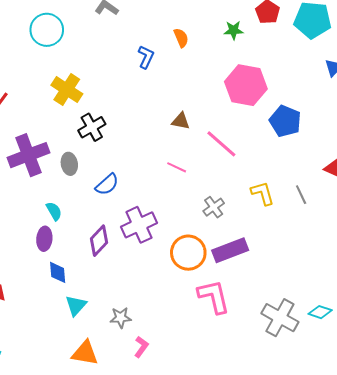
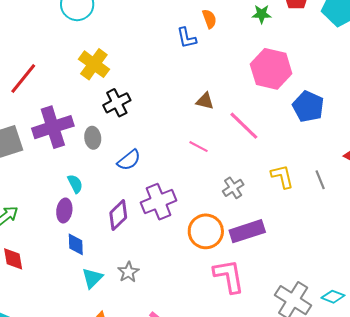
blue L-shape: (146, 57) -> (187, 38), moved, turned 140
gray star: (121, 318) -> (128, 272), moved, turned -30

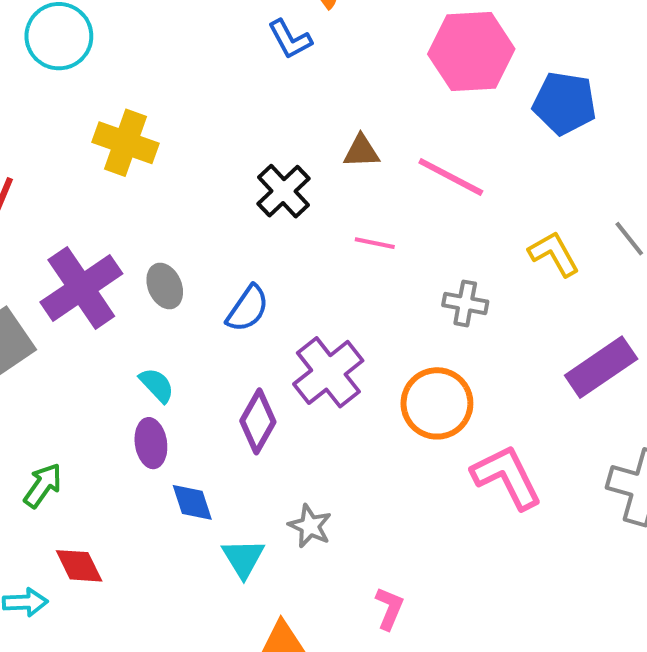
black cross: (117, 103) -> (284, 191), moved
gray cross: (233, 188) -> (465, 303), turned -30
purple rectangle: (247, 231) -> (601, 367), moved

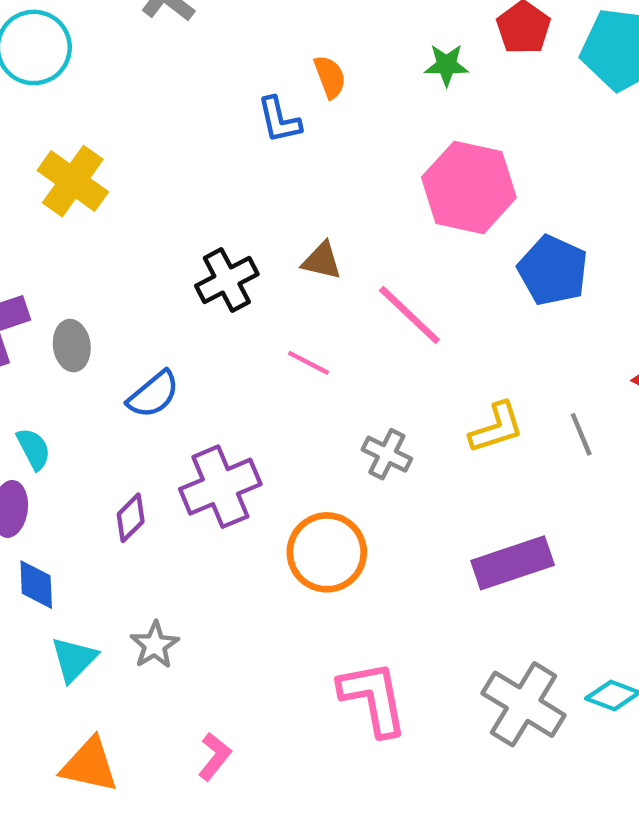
yellow L-shape: (554, 254) -> (496, 428), turned 86
purple diamond: (258, 421) -> (131, 518), size x0.7
pink L-shape: (507, 477) -> (373, 698), moved

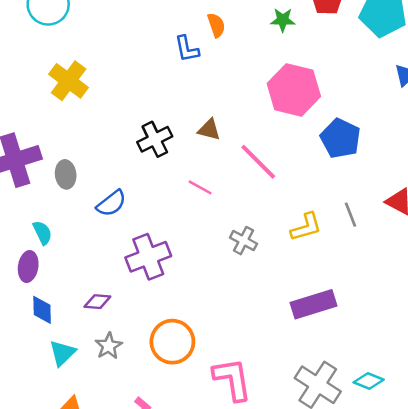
gray line: (581, 434) -> (351, 215), moved
purple diamond: (131, 518) -> (97, 302), moved, turned 48
orange circle: (327, 552) -> (172, 342), moved

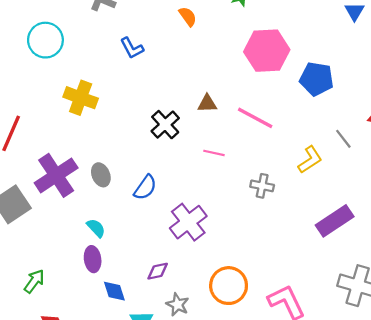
blue L-shape: (187, 49) -> (132, 48), moved

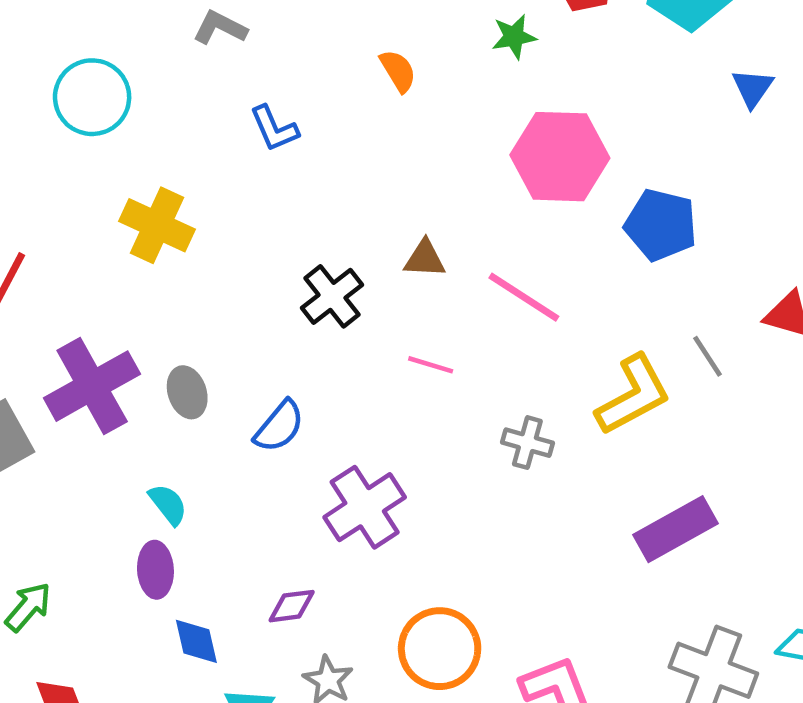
yellow L-shape: (310, 160) -> (633, 395), size x1.4

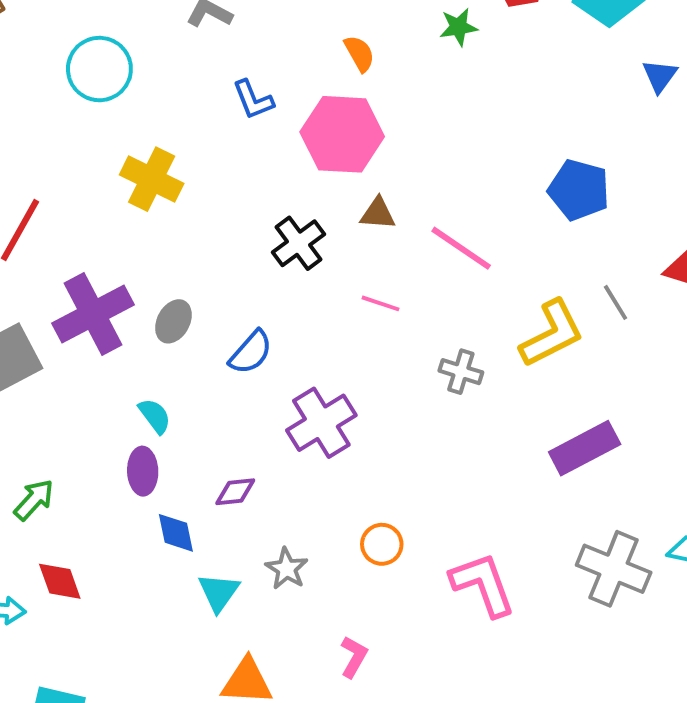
pink hexagon: (560, 157) -> (342, 134), moved
gray ellipse: (187, 392) -> (173, 321), turned 45
purple diamond: (292, 606) -> (235, 492), moved
orange circle: (440, 649) -> (382, 544), size x0.6

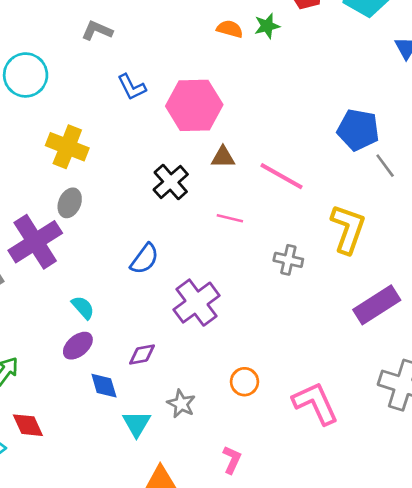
orange semicircle: (359, 53) -> (230, 29), moved, turned -40
gray line: (615, 302) -> (385, 166), moved
gray ellipse: (173, 321) -> (70, 203), moved
yellow L-shape: (552, 334) -> (348, 229), turned -39
purple ellipse: (143, 471) -> (78, 346), turned 56

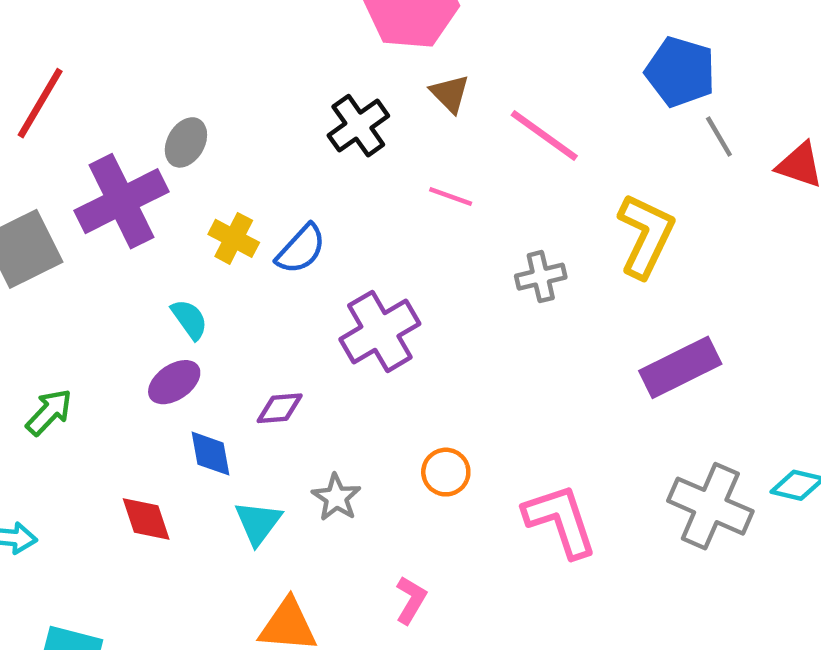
yellow cross: (67, 147) -> (234, 238), moved, size x0.7
brown triangle: (223, 157) -> (450, 94), turned 40
gray cross: (288, 260) -> (541, 277), turned -32
red diamond: (28, 425) -> (146, 519), moved

